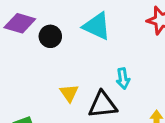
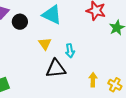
yellow triangle: (69, 93) -> (45, 44), moved

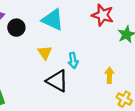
black triangle: (56, 69) -> (57, 81), turned 35
yellow arrow: (93, 80) -> (109, 75), moved

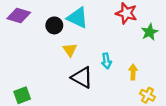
black circle: (16, 28) -> (54, 25), moved
cyan arrow: (73, 60) -> (106, 61), moved

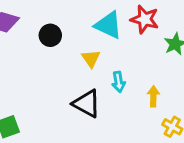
cyan triangle: (78, 18) -> (108, 25), moved
yellow triangle: (70, 50) -> (91, 59), moved

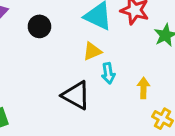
yellow triangle: (91, 59) -> (92, 51), moved, turned 42

